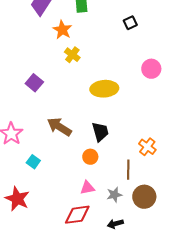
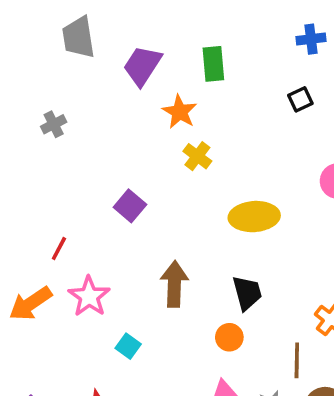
brown arrow: (59, 127) -> (174, 284), turned 60

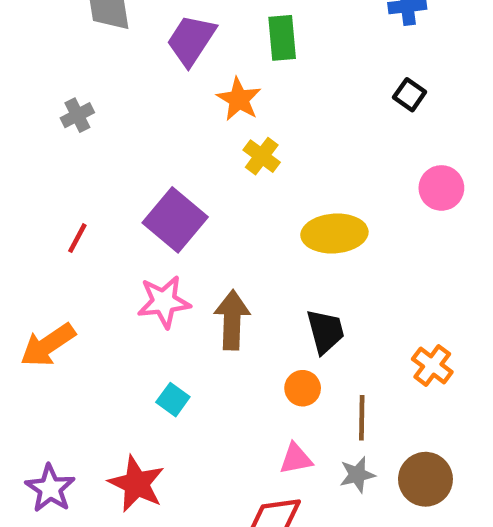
black square: (300, 99) -> (410, 95), moved, turned -30
purple square: (130, 206) -> (175, 220), size x1.5
red line: (59, 248) -> (77, 238), moved
pink star: (89, 296) -> (164, 302), moved, turned 30
brown line: (297, 360) -> (362, 418), moved

